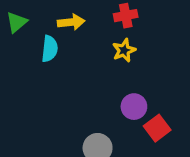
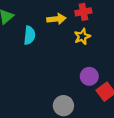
yellow arrow: (71, 22) -> (56, 19), moved

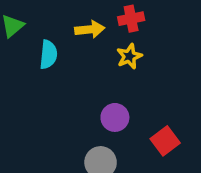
purple circle: (89, 76) -> (115, 117), moved

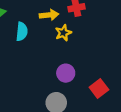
yellow star: (129, 56) -> (63, 33), moved

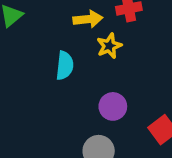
cyan semicircle: (22, 32) -> (65, 65), moved

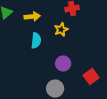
yellow arrow: (88, 19) -> (32, 16), moved

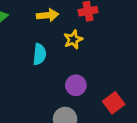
yellow arrow: (32, 16) -> (48, 15), moved

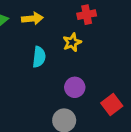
yellow arrow: (48, 15) -> (32, 19), moved

